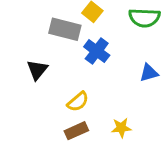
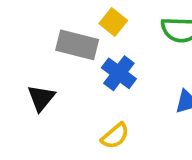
yellow semicircle: (78, 102) -> (115, 136), moved

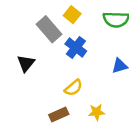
gray rectangle: (77, 45) -> (49, 29), turned 35

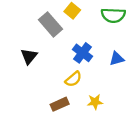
blue cross: (76, 48) -> (82, 53), moved

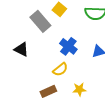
black triangle: (29, 56) -> (21, 49), turned -42

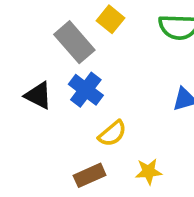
blue cross: (68, 46) -> (86, 90), moved

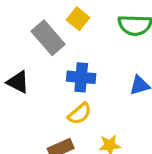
blue cross: (86, 90) -> (81, 77), moved, turned -32

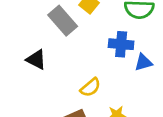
blue cross: (81, 77) -> (121, 44), moved

